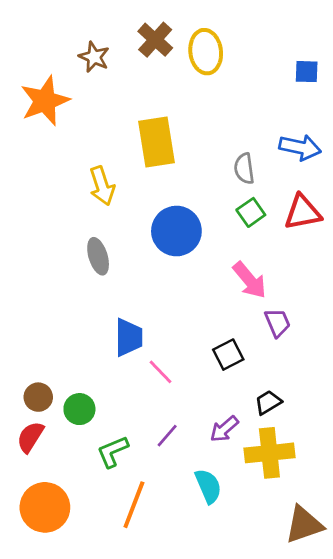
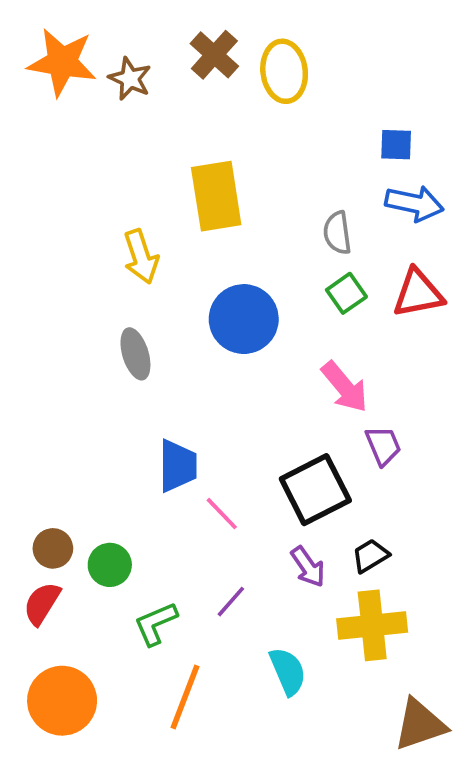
blue square: (307, 72) -> (396, 145), moved
orange star: (45, 101) -> (62, 62), moved, turned 30
black square: (228, 355) -> (315, 490), size x1.6
purple arrow: (224, 429) -> (308, 567), moved, turned -84

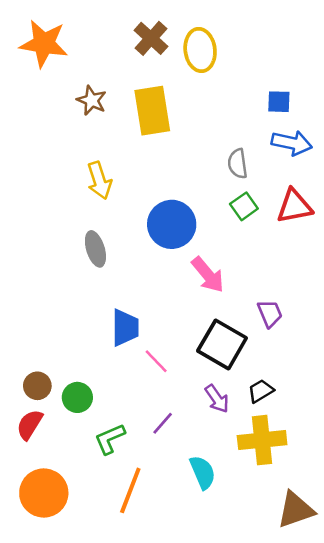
brown star: (130, 79) -> (92, 100), moved
yellow rectangle: (216, 196) -> (152, 111), moved
pink arrow: (345, 387) -> (208, 275), moved
black square: (315, 490) -> (222, 344), turned -33

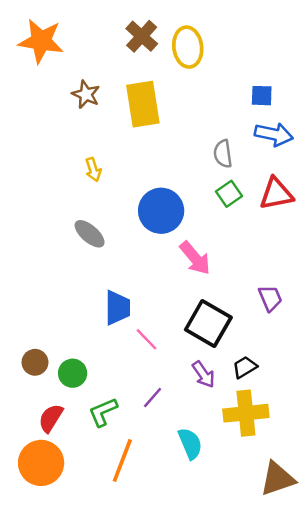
yellow arrow: (99, 180) -> (93, 170), size x0.7
gray ellipse: (95, 249) -> (90, 234), turned -32
purple trapezoid: (270, 313) -> (270, 298), moved
red semicircle: (30, 425) -> (51, 418), moved

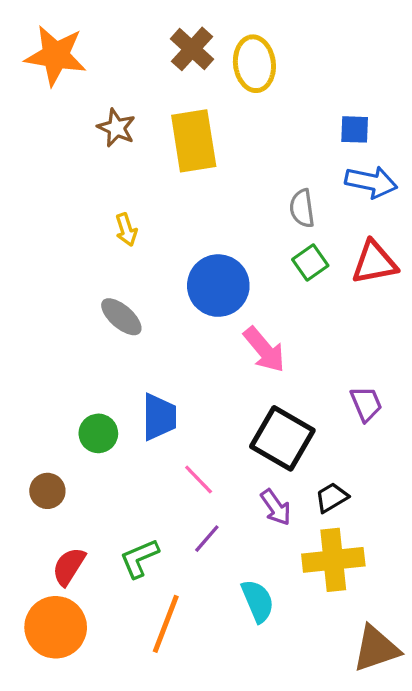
pink line: (147, 339) -> (199, 479), moved
green circle: (73, 373) -> (98, 433), moved

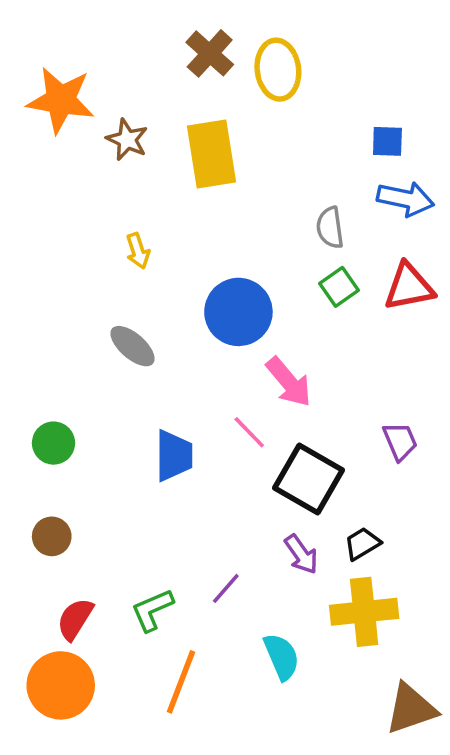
orange star: (56, 56) -> (61, 100), moved
green circle: (98, 433) -> (54, 443), moved
pink line: (199, 479) -> (249, 432), moved

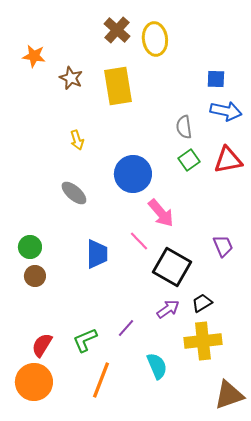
orange star: (61, 100) -> (34, 56), size x0.6
brown circle: (52, 536) -> (35, 276), moved
purple arrow: (301, 554) -> (168, 309), turned -90

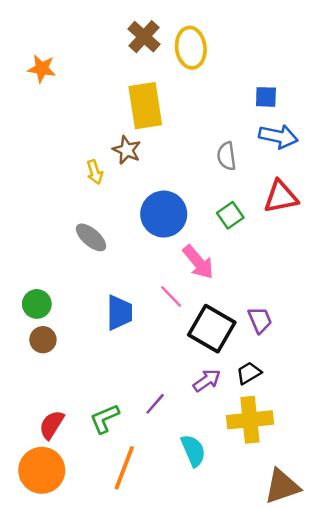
brown star: (71, 78) -> (127, 150), moved
green square: (189, 160) -> (230, 215), moved
purple trapezoid: (223, 246) -> (260, 320), moved

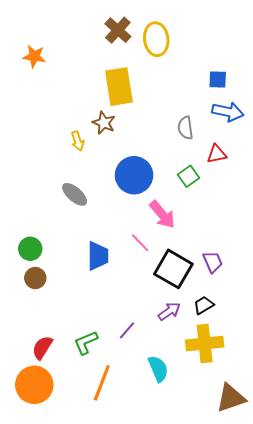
red triangle: (281, 197) -> (217, 154), moved, size x0.7

